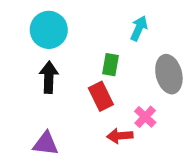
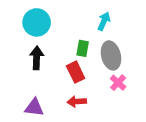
gray ellipse: (169, 74) -> (111, 55), moved
pink cross: (145, 117) -> (118, 83), moved
red arrow: (120, 136) -> (77, 102), moved

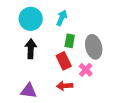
cyan arrow: (104, 21) -> (62, 18), moved
pink cross: (118, 83) -> (86, 70), moved

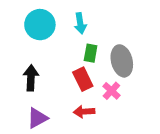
cyan arrow: (62, 18) -> (80, 23), turned 147
black arrow: (31, 49) -> (31, 78), moved
purple triangle: (29, 91) -> (37, 118), turned -36

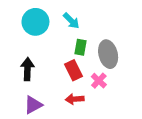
cyan arrow: (80, 23) -> (71, 21), turned -36

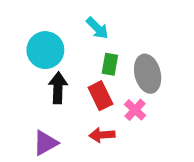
cyan circle: (35, 22) -> (45, 50), moved
black arrow: (27, 69) -> (58, 88), moved

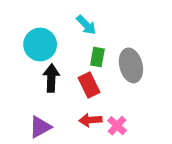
pink cross: (135, 110) -> (117, 126), moved

